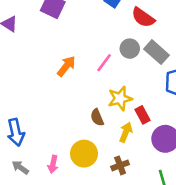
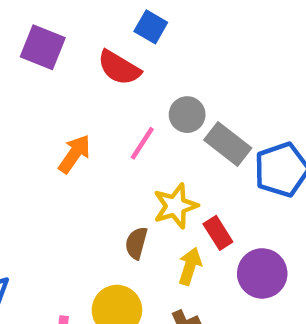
red semicircle: (143, 17) -> (119, 68), moved
gray rectangle: (157, 52) -> (228, 144), moved
brown semicircle: (97, 117) -> (136, 243), turned 42

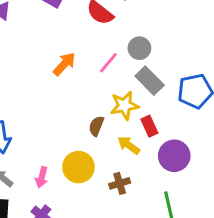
gray rectangle: (228, 144) -> (150, 81), moved
yellow arrow: (190, 266) -> (129, 145), turned -80

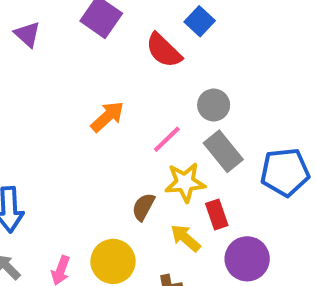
pink line: (108, 63) -> (167, 139), moved

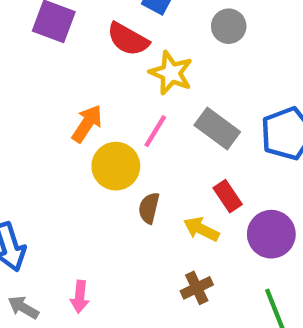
gray circle: (214, 105) -> (229, 26), moved
yellow star: (185, 182) -> (171, 73), moved, turned -30
yellow circle: (113, 261) -> (116, 166), moved

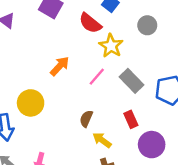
yellow circle: (116, 166) -> (31, 103), moved
yellow arrow: (201, 229) -> (102, 140), moved

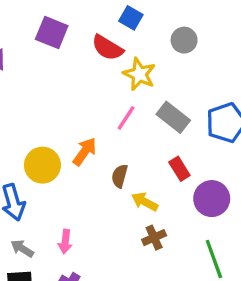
orange arrow: (60, 66) -> (85, 152), moved

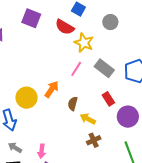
pink arrow: (65, 242) -> (42, 151), moved

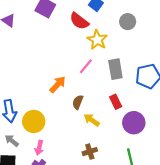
gray rectangle: (104, 68) -> (115, 69), turned 36
yellow circle: (27, 98) -> (34, 121), moved
brown cross: (94, 140) -> (90, 152), moved

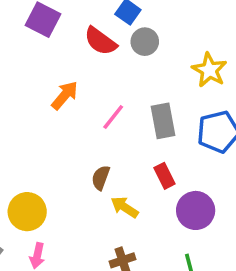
gray circle: (128, 22) -> (145, 42), moved
yellow star: (97, 40) -> (209, 70), moved
orange arrow: (58, 84) -> (65, 95), moved

